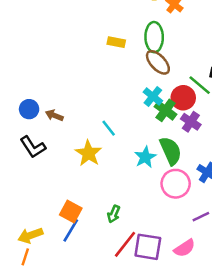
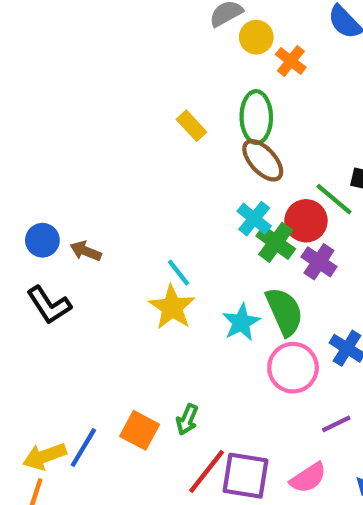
yellow rectangle: (116, 42) -> (191, 126), turned 36
yellow star: (88, 153) -> (172, 307), moved
orange square: (71, 211) -> (140, 430), moved
blue line: (71, 230) -> (83, 448), moved

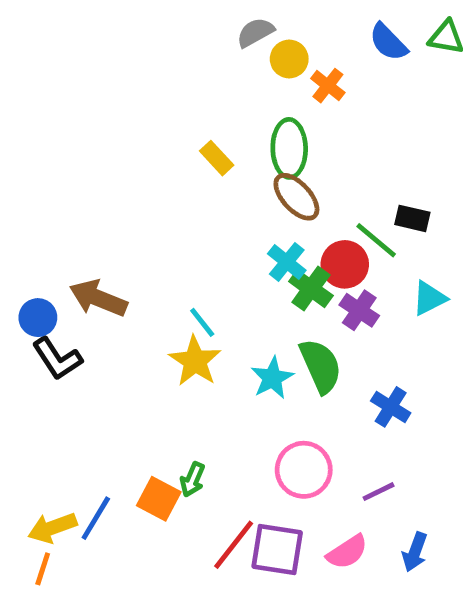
blue circle: (42, 240) -> (38, 318), moved
brown arrow: (86, 251) -> (98, 298), size x1.6
pink circle: (293, 368) -> (304, 470), moved
green arrow: (187, 420) -> (193, 479), moved

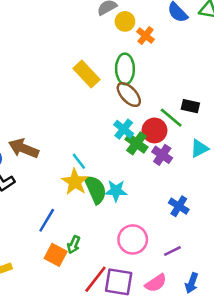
yellow rectangle: (217, 158) -> (86, 74), size x1.5
green semicircle: (321, 366) -> (95, 189), moved
cyan star: (272, 378) -> (116, 191), turned 30
blue line: (96, 518) -> (47, 220), moved

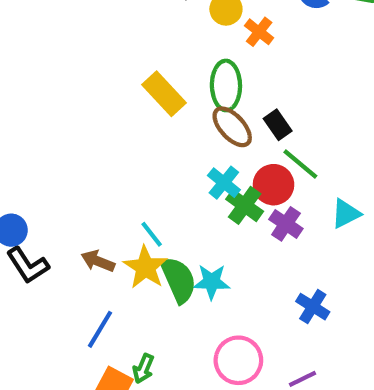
black rectangle: (190, 106) -> (278, 125), moved, turned 42
brown arrow: (24, 148) -> (98, 261), moved, size x0.7

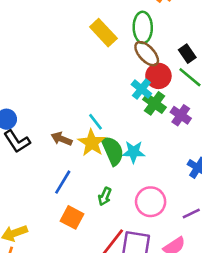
black rectangle: (278, 125) -> (187, 54), moved
red circle: (274, 185) -> (158, 76), moved
green arrow: (143, 369) -> (105, 196), moved

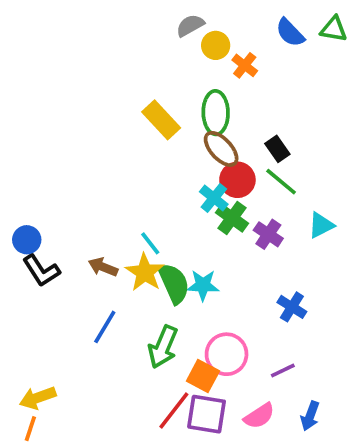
green arrow: (105, 196) -> (163, 347), size x1.6
orange square: (72, 217) -> (203, 376), moved

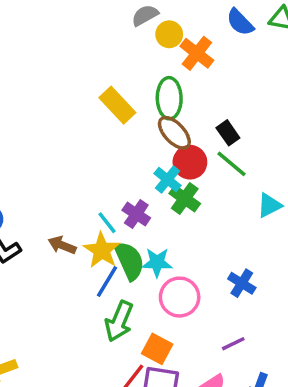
orange cross: (245, 65) -> (197, 53), size x1.4
purple cross: (268, 234) -> (136, 214), moved
blue line: (105, 327) -> (107, 281), moved
pink circle: (227, 354) -> (180, 297), moved

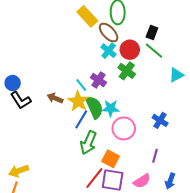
brown ellipse: (174, 133) -> (109, 33), moved
black rectangle: (228, 133) -> (152, 33), turned 56
cyan cross: (167, 179) -> (109, 51), moved
purple line: (233, 344) -> (155, 156), turned -48

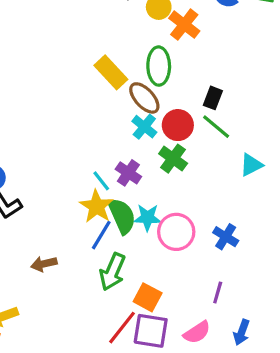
brown arrow: (55, 98) -> (44, 264), moved, turned -35
pink circle: (124, 128) -> (176, 232), moved

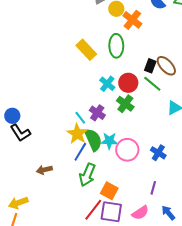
brown ellipse: (144, 98) -> (166, 66), moved
blue arrow: (242, 332) -> (168, 213), turned 119

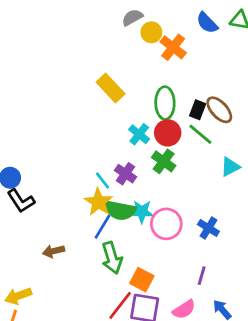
green ellipse: (116, 46) -> (165, 103), moved
green semicircle: (93, 140) -> (120, 210), turned 125
green arrow: (87, 175) -> (112, 258), turned -40

